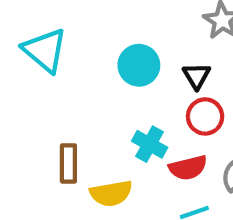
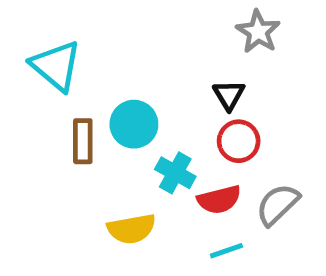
cyan circle: (139, 65) -> (134, 124), moved
brown rectangle: (68, 163) -> (83, 141), moved

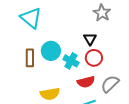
cyan triangle: (56, 66) -> (31, 18), moved
cyan cross: (175, 173) -> (71, 61), moved

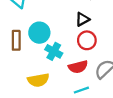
black triangle: (90, 39) -> (82, 19), turned 32
cyan cross: (71, 61) -> (54, 51), moved

